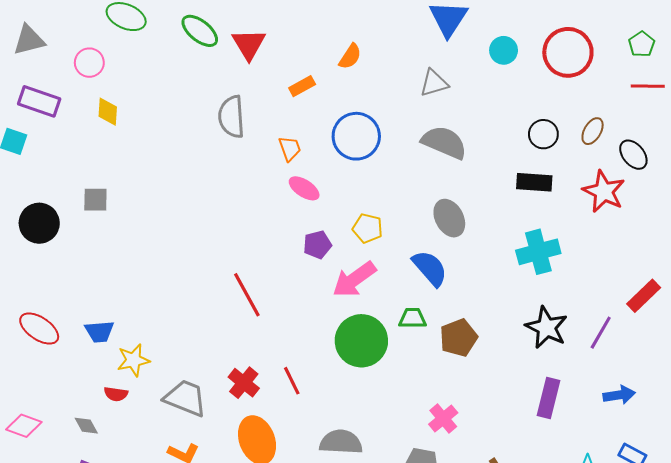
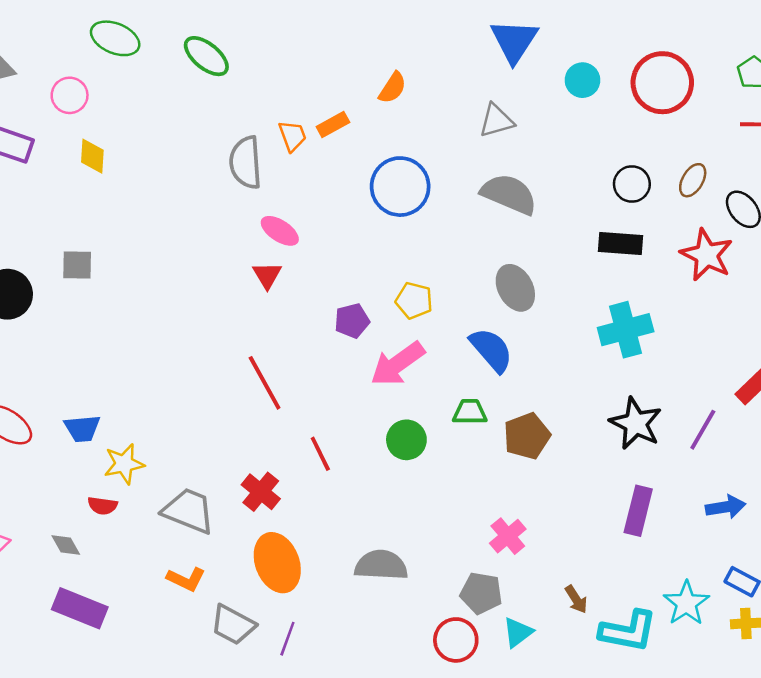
red triangle: (249, 44) -> (267, 275), moved, size x0.7
orange trapezoid: (290, 148) -> (292, 136), moved
pink ellipse: (304, 188) -> (280, 231), moved
green circle: (361, 341) -> (406, 440), size x0.6
red line: (292, 381) -> (320, 454), moved

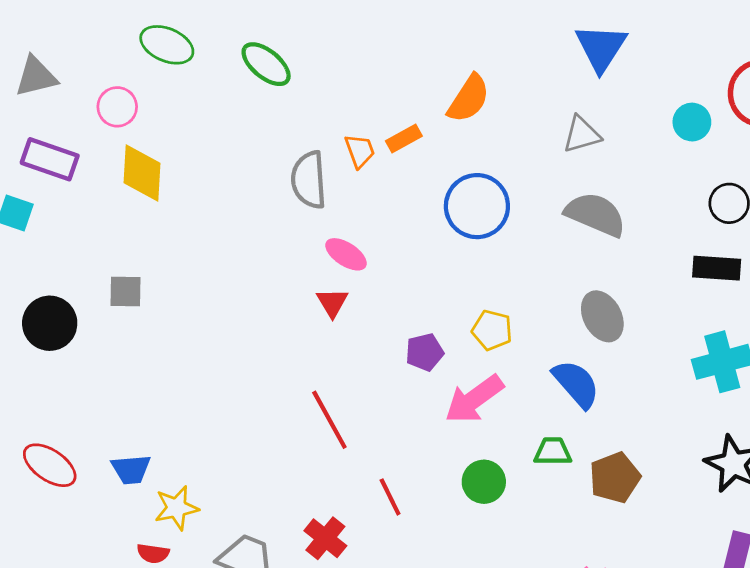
cyan circle: (582, 80) -> (692, 122), moved
orange semicircle: (393, 88) -> (469, 99), size x1.4
yellow diamond: (92, 156) -> (142, 173), size x1.5

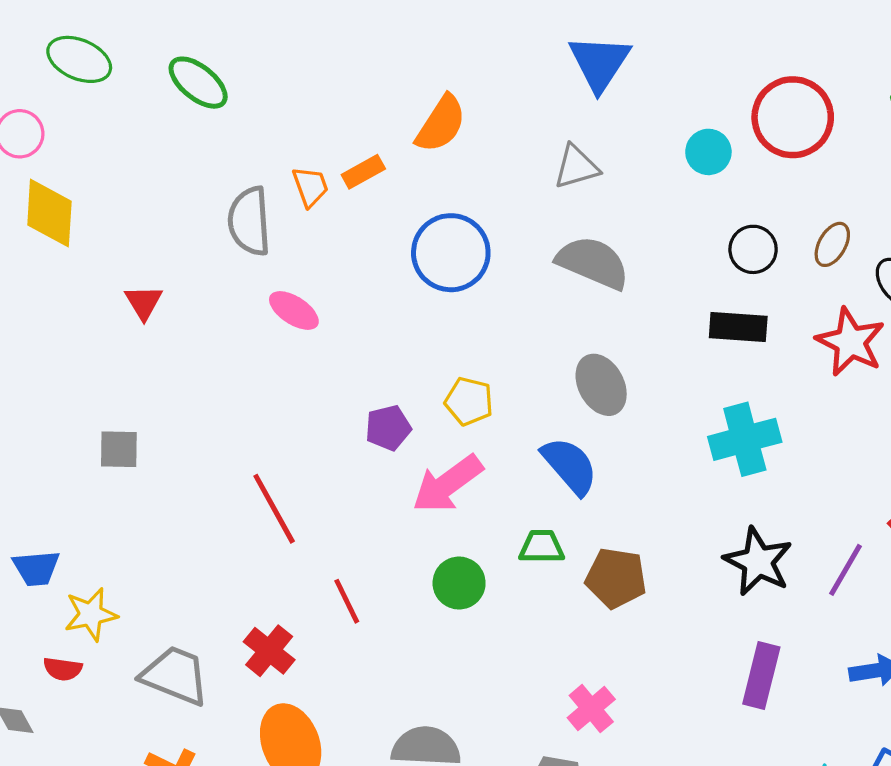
gray square: (125, 292) -> (119, 449), moved
red triangle: (332, 303) -> (144, 302), moved
brown pentagon: (615, 478) -> (616, 578), turned 30

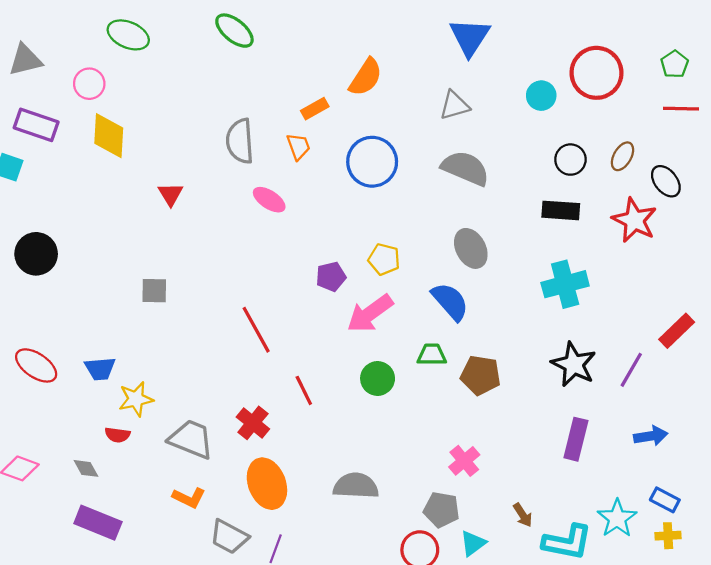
green ellipse: (198, 83) -> (234, 31), moved
orange trapezoid: (310, 187) -> (298, 147), moved

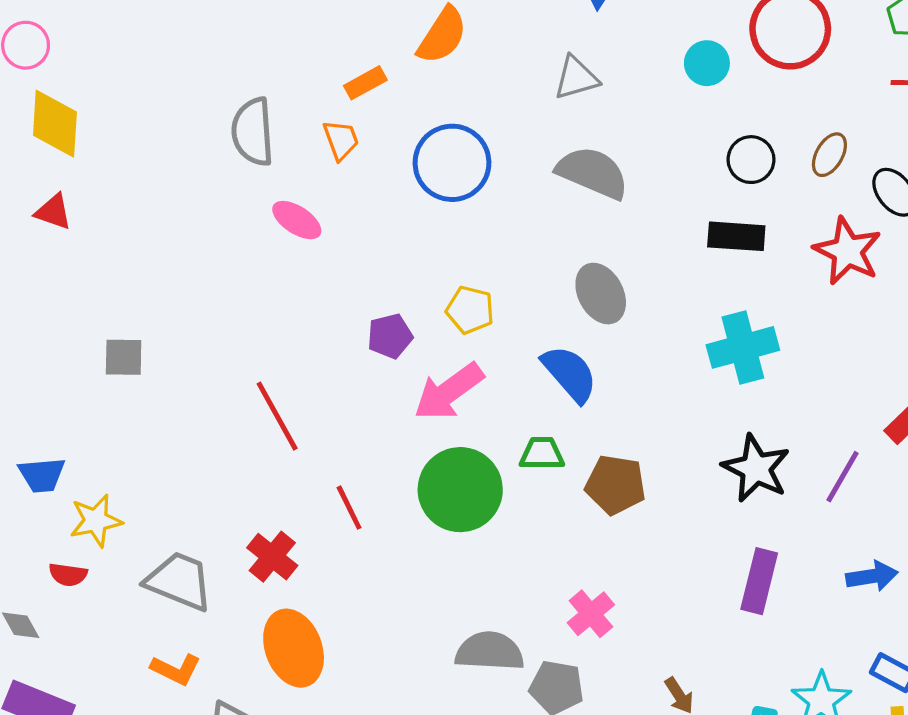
red triangle: (171, 194) -> (53, 212), moved, turned -40
green circle: (378, 378) -> (460, 490), size x1.6
gray semicircle: (356, 486) -> (490, 651), moved

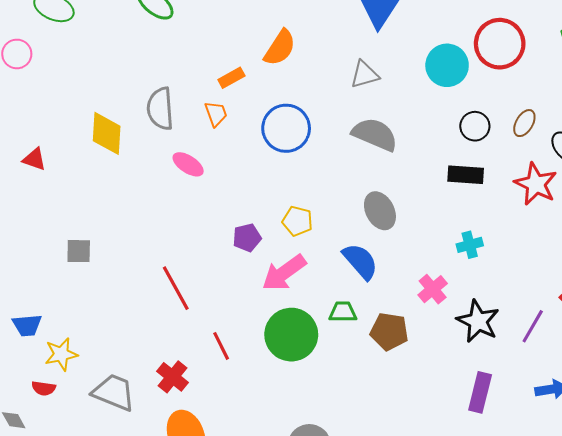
cyan circle: (707, 63) -> (447, 65), size x1.5
yellow diamond: (55, 124) -> (107, 133), moved
cyan cross: (743, 347) -> (470, 245), size x0.6
pink cross: (591, 614) -> (433, 289), moved

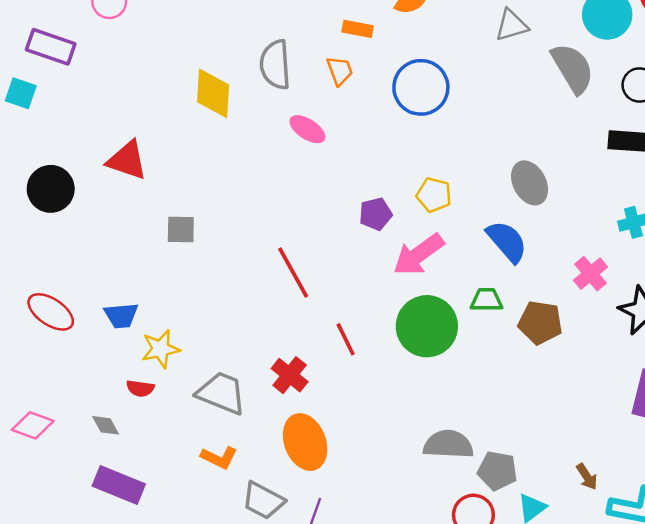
orange rectangle: (231, 78) -> (358, 29), turned 40
gray semicircle: (375, 134) -> (573, 68), moved, turned 36
red triangle: (34, 159) -> (127, 160), moved, size x1.5

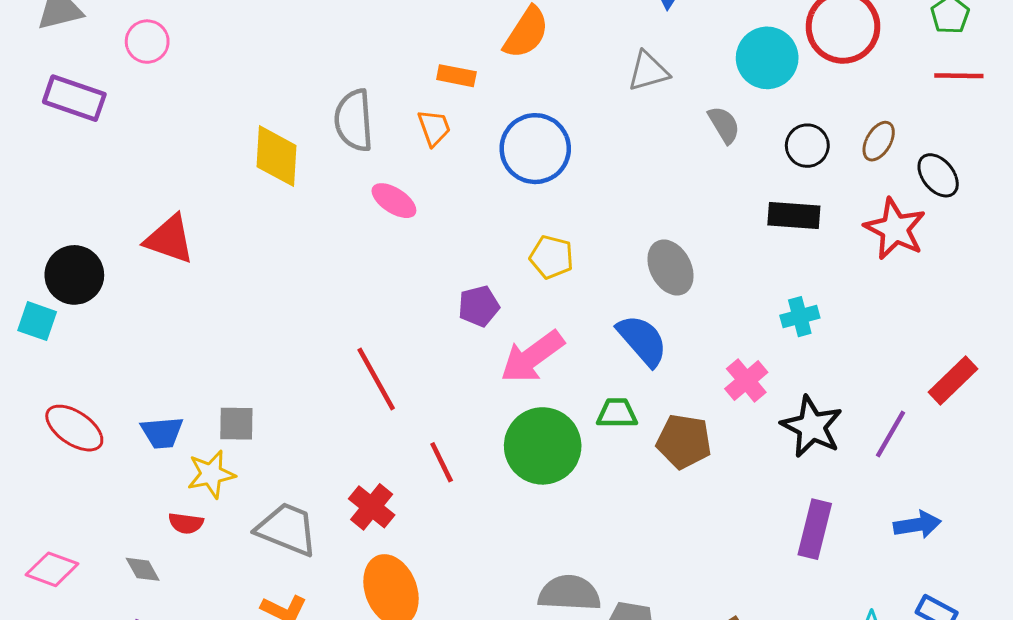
gray semicircle: (573, 68) -> (724, 125), size x0.6
cyan square: (21, 93) -> (37, 321), moved
yellow pentagon: (434, 195) -> (552, 257), moved
gray square: (181, 229) -> (236, 424), moved

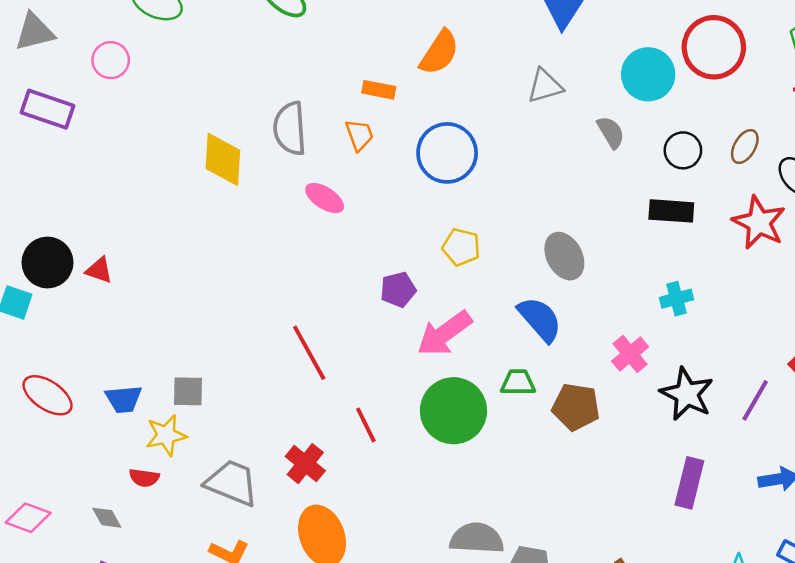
red triangle: (169, 239) -> (99, 270), moved, size x0.6

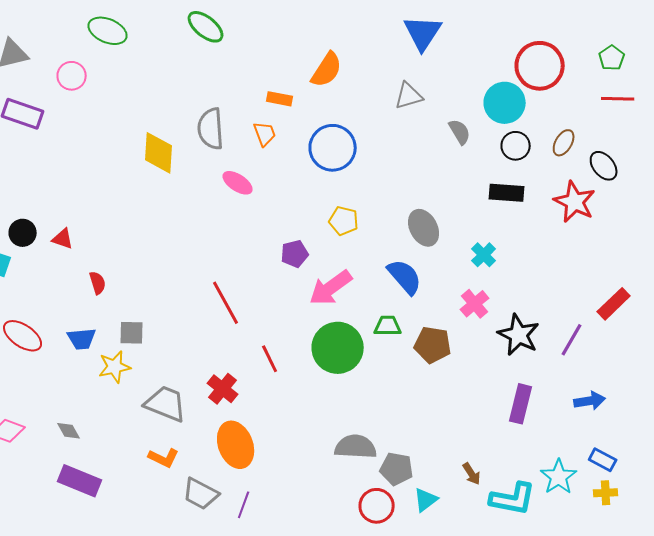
cyan circle: (648, 74) -> (505, 103), moved
black circle: (47, 263) -> (23, 233), size x0.7
cyan cross: (676, 299) -> (484, 255), moved, turned -30
red semicircle: (144, 478) -> (98, 283), moved, turned -115

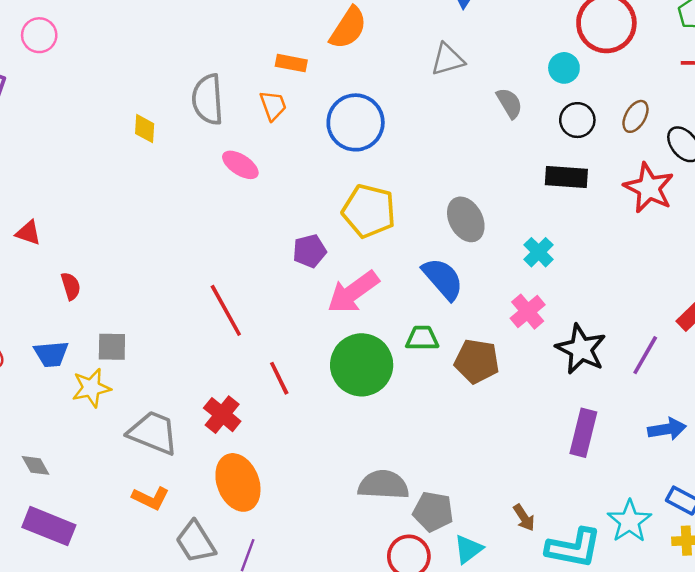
cyan circle: (505, 103) -> (564, 68), size x0.6
yellow diamond: (159, 153) -> (145, 129), size x0.6
yellow pentagon: (344, 221) -> (369, 211), size x1.5
gray trapezoid: (201, 494) -> (196, 542), turned 30

